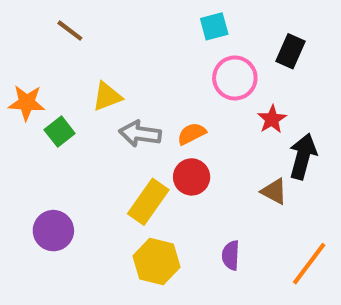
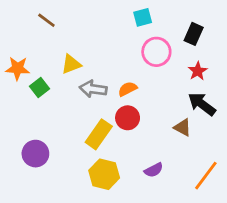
red star: (272, 119) -> (198, 71), moved
black arrow: (303, 156) -> (202, 104), turned -68
purple semicircle: (231, 255) -> (154, 170), turned -120

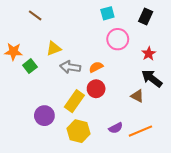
black rectangle: (194, 34) -> (146, 16), moved
purple circle: (35, 154) -> (44, 116), moved
orange line: (206, 176) -> (140, 131), moved, turned 30

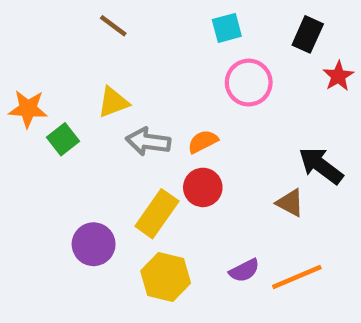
brown line: (35, 15) -> (113, 26), moved
red star: (149, 54) -> (338, 76), moved

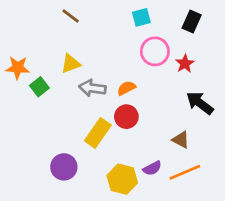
red star: (338, 76) -> (185, 64), moved
brown triangle: (290, 203) -> (181, 140), moved
purple circle: (94, 244) -> (64, 167), moved
yellow hexagon: (166, 277) -> (122, 179), moved

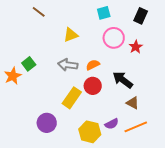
brown line: (71, 16) -> (39, 12), moved
yellow triangle: (71, 64) -> (71, 35), moved
orange star: (18, 68) -> (13, 76), moved, turned -30
black arrow: (200, 103) -> (123, 80), moved

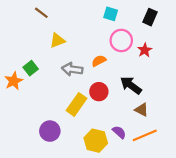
cyan square: (104, 13) -> (111, 14), turned 32
yellow triangle: (71, 35) -> (57, 40), moved
orange semicircle: (93, 65) -> (99, 61), moved
purple semicircle: (112, 124) -> (119, 132), turned -112

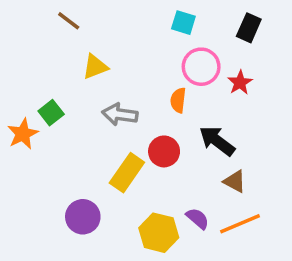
orange semicircle: (99, 61) -> (178, 100), moved, turned -56

